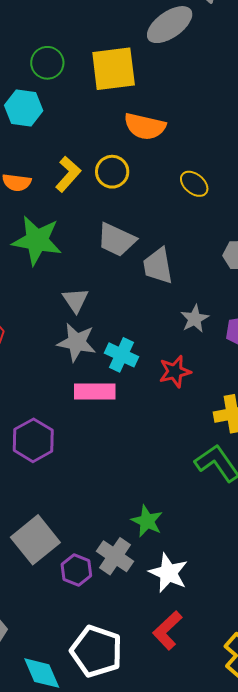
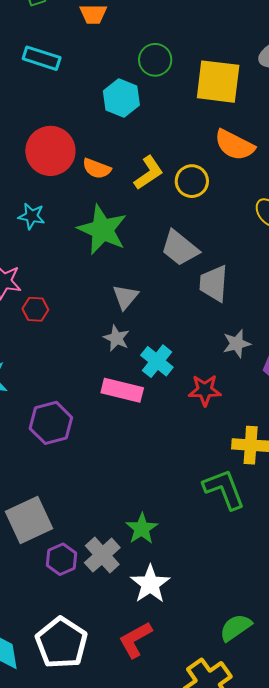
gray star: (77, 342) -> (116, 338), size x0.7

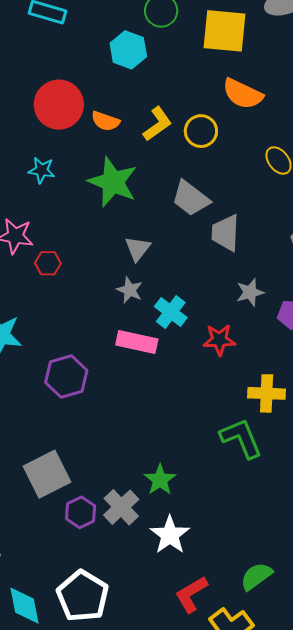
red L-shape: (135, 640) -> (191, 594), moved

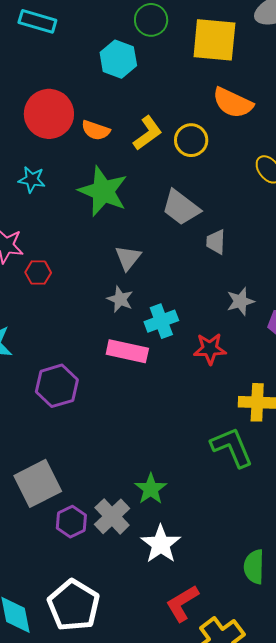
gray trapezoid: (225, 233) -> (216, 242), size x0.7
cyan cross: (171, 312) -> (161, 321), turned 32
green semicircle: (256, 576) -> (254, 567), moved, turned -52

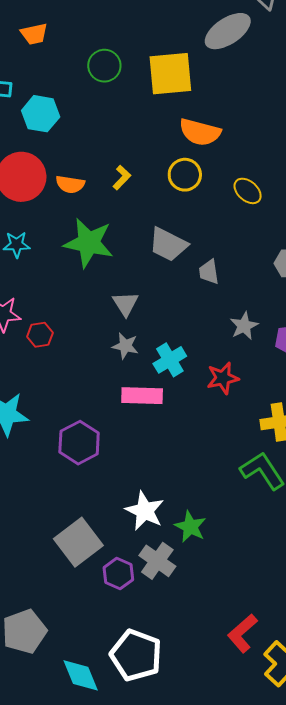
cyan hexagon: (118, 59) -> (41, 114), moved
yellow L-shape: (148, 133) -> (122, 178), size x0.7
yellow circle: (191, 140) -> (185, 175), moved
white star: (161, 544) -> (145, 511), moved

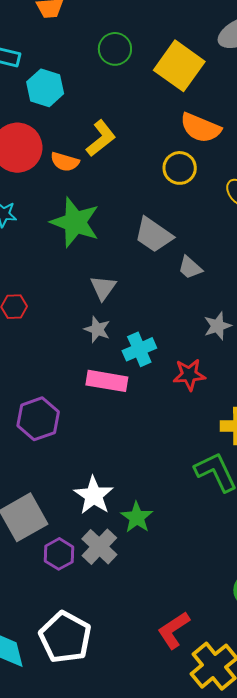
yellow square: (170, 74) -> (179, 66), turned 33
yellow L-shape: (122, 178) -> (101, 138), moved, size x1.5
gray trapezoid: (209, 272) -> (190, 268), turned -48

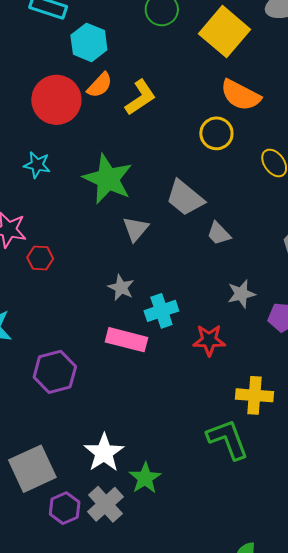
orange semicircle: (65, 162) -> (100, 85), moved, turned -68
gray triangle: (103, 288) -> (136, 229), moved

